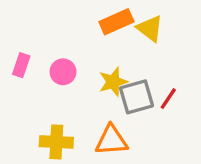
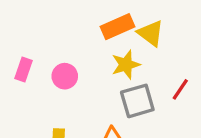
yellow star: (113, 82) -> (126, 65), moved
red line: (168, 99) -> (180, 89), moved

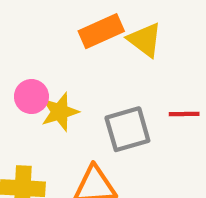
yellow star: (126, 65) -> (60, 112), moved
red line: (180, 89) -> (184, 114), turned 55

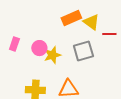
red line: (184, 114) -> (109, 34), moved
gray square: (127, 129) -> (83, 51), moved

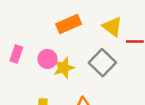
orange rectangle: (71, 18) -> (69, 24), moved
gray square: (83, 51) -> (102, 63), turned -30

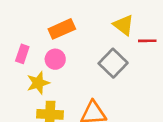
orange rectangle: (69, 24) -> (62, 29), moved
yellow star: (64, 68) -> (38, 83), moved

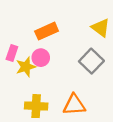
yellow star: (38, 83) -> (26, 67), moved

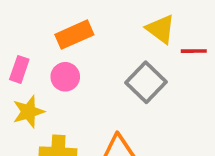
yellow star: (26, 67) -> (29, 112), moved

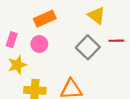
red line: (194, 51) -> (116, 41), moved

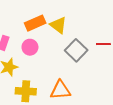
yellow triangle: (97, 15) -> (58, 25), moved

